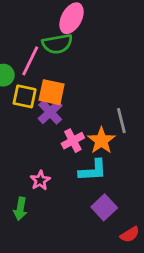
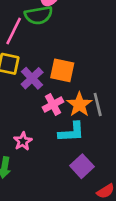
orange square: (52, 92) -> (62, 70), moved
gray line: (121, 121) -> (98, 105), moved

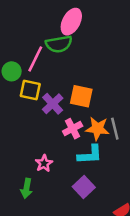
orange star: (79, 105) -> (97, 129), turned -30
purple square: (82, 166) -> (84, 187), moved

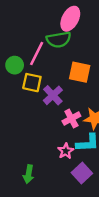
orange square: (81, 96) -> (80, 72), moved
pink star: (44, 163) -> (66, 151), moved

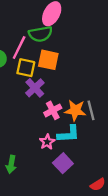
orange square: (80, 72) -> (48, 60), moved
yellow square: (32, 83) -> (26, 68), moved

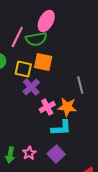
pink line: (19, 47) -> (17, 37), moved
gray line: (91, 110) -> (80, 85), moved
pink star: (47, 142) -> (29, 153), moved

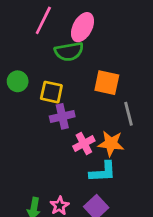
pink line: (17, 37) -> (43, 20), moved
orange square: (43, 62) -> (107, 83), moved
purple cross: (31, 87) -> (62, 116), turned 30

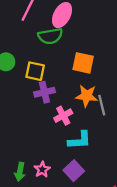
gray line: (128, 114) -> (102, 105), moved
orange star: (111, 144) -> (87, 96), moved

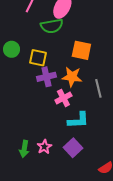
orange star: (87, 96) -> (72, 77), moved

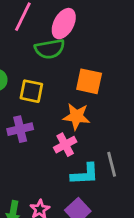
purple cross: (46, 77) -> (20, 129), moved
gray line: (98, 88) -> (112, 164), moved

